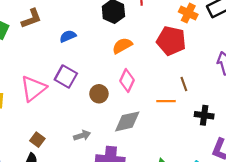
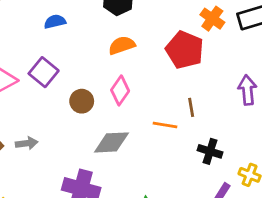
gray arrow: (82, 135) -> (27, 143), moved

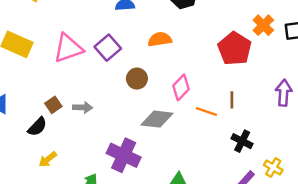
orange semicircle: (122, 45) -> (160, 39), moved
pink diamond: (120, 90) -> (181, 87), moved

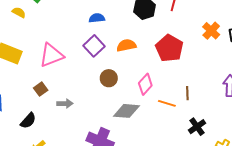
purple square: (108, 48) -> (94, 46), moved
red pentagon: (235, 49) -> (169, 48), moved
brown square: (53, 105) -> (41, 89), moved
black cross: (242, 141) -> (197, 127), turned 30

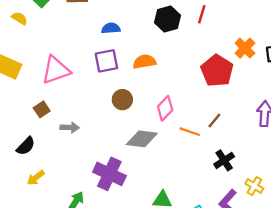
purple square: (94, 46) -> (106, 61), turned 30
red pentagon: (169, 48) -> (217, 71), moved
brown line: (187, 93) -> (214, 120), turned 40

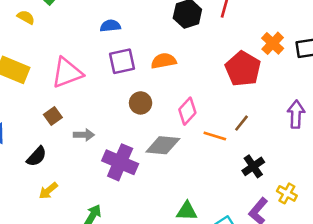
blue semicircle: (111, 28) -> (110, 26), moved
purple cross: (109, 174) -> (120, 162), moved

